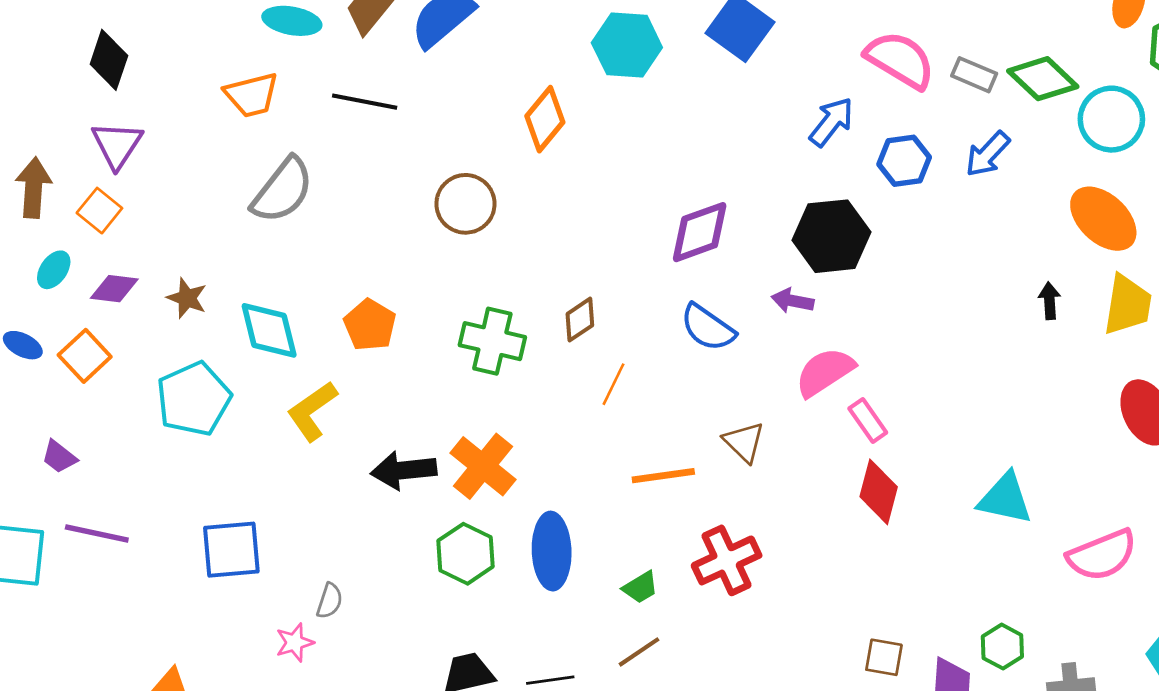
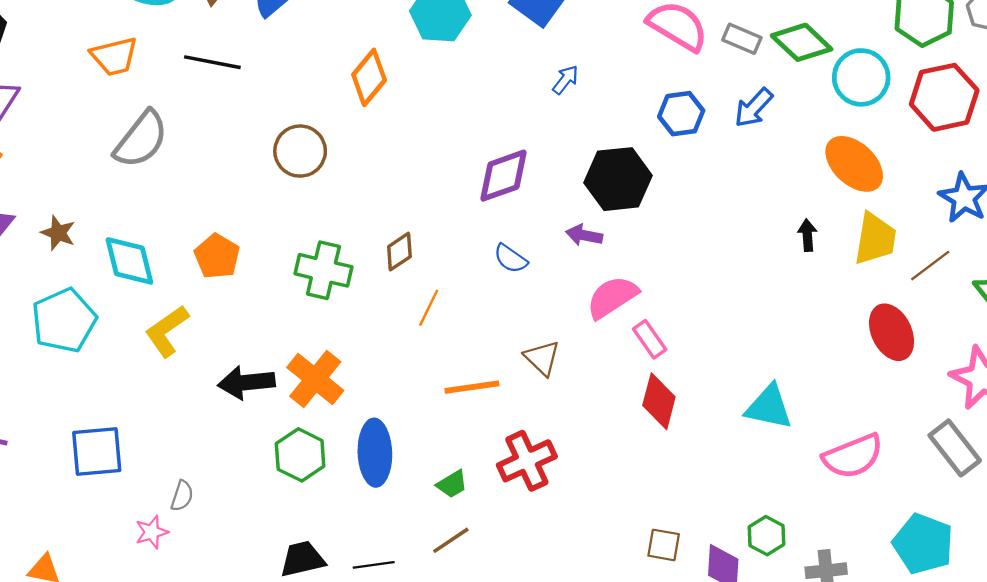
blue arrow: (831, 122) -> (565, 80), moved, size x0.7
blue semicircle: (708, 328) -> (510, 259), size x0.7

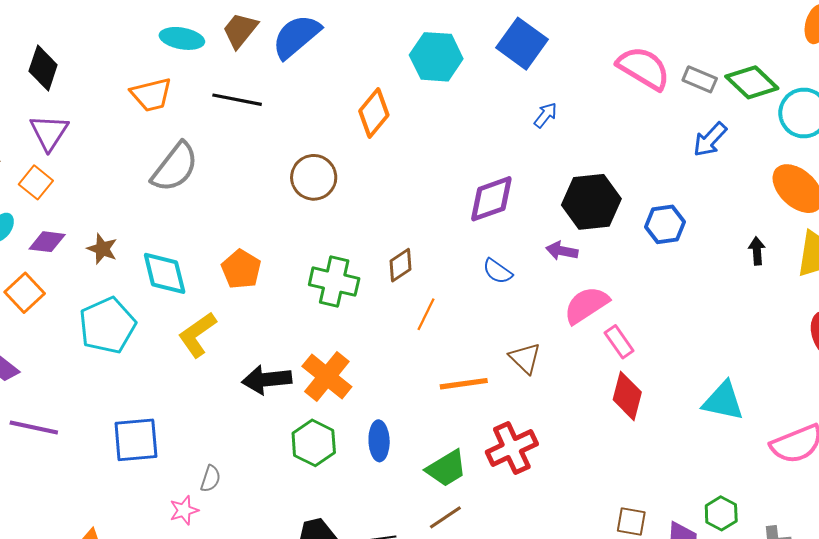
blue hexagon: (681, 114) -> (665, 224), moved
blue ellipse: (375, 453) -> (379, 441), size x0.7
green trapezoid: (452, 484) -> (446, 468), size x1.5

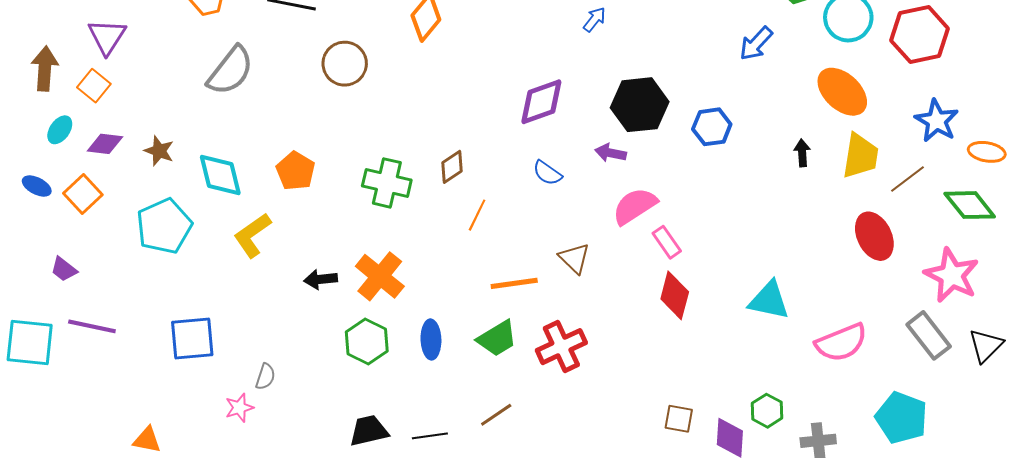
brown circle: (314, 177) -> (345, 64), moved
black arrow: (267, 380) -> (321, 279), size x0.7
green trapezoid: (446, 468) -> (497, 338), moved

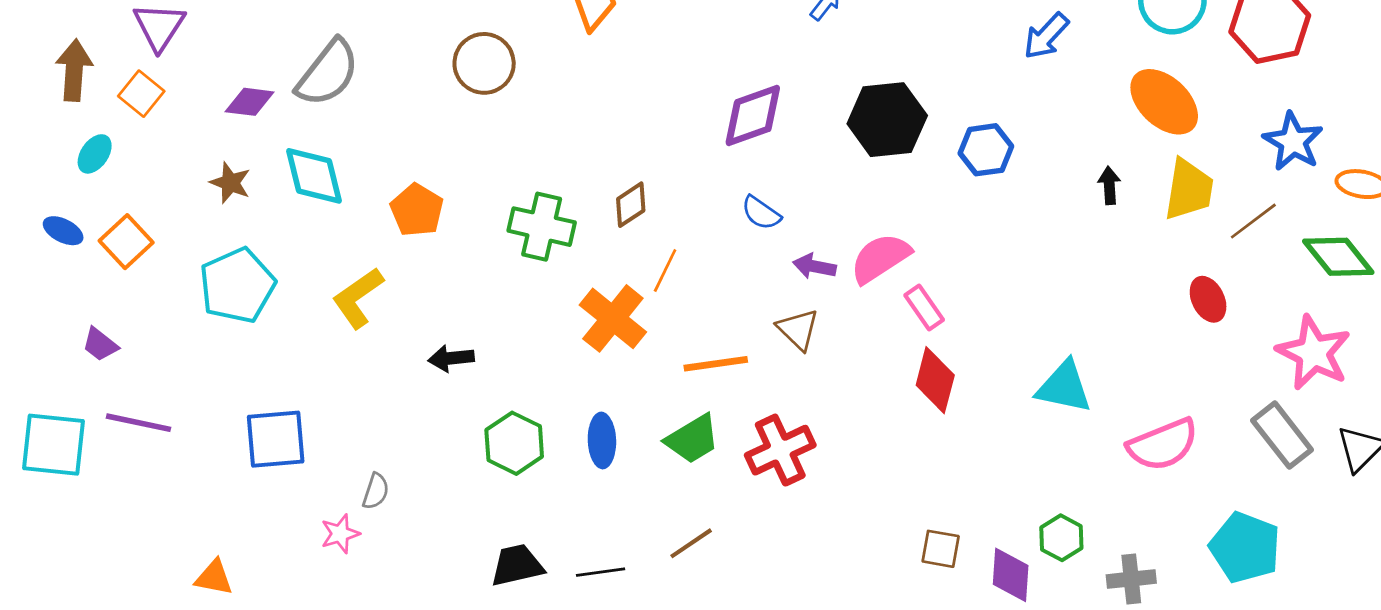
purple diamond: (105, 144) -> (250, 102), moved
purple arrow: (611, 153) -> (814, 266), moved
cyan diamond: (220, 175) -> (314, 176), moved
red ellipse: (874, 236) -> (1208, 299), size x0.7
orange cross: (380, 276) -> (613, 318), moved

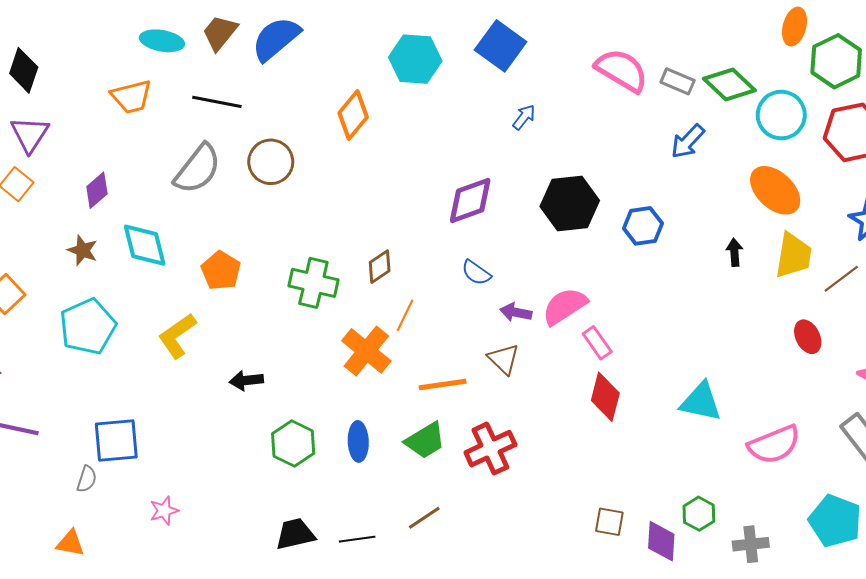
gray semicircle: (328, 73) -> (198, 169), moved
purple diamond: (250, 102) -> (97, 190), turned -48
gray semicircle: (376, 491) -> (87, 479), moved

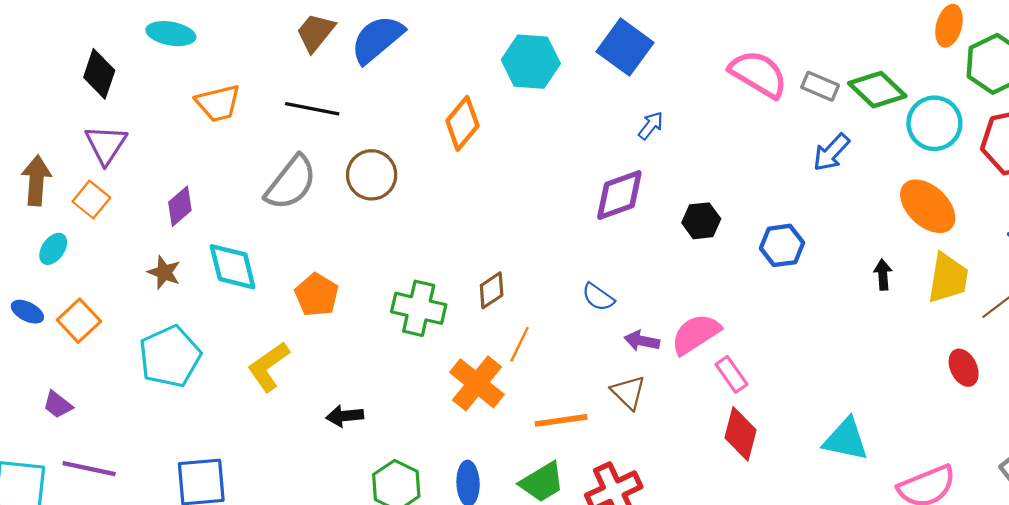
cyan ellipse: (162, 41) -> (171, 34), moved
purple diamond: (470, 200) -> (619, 195), moved
black hexagon: (570, 204) -> (701, 221), size x0.6

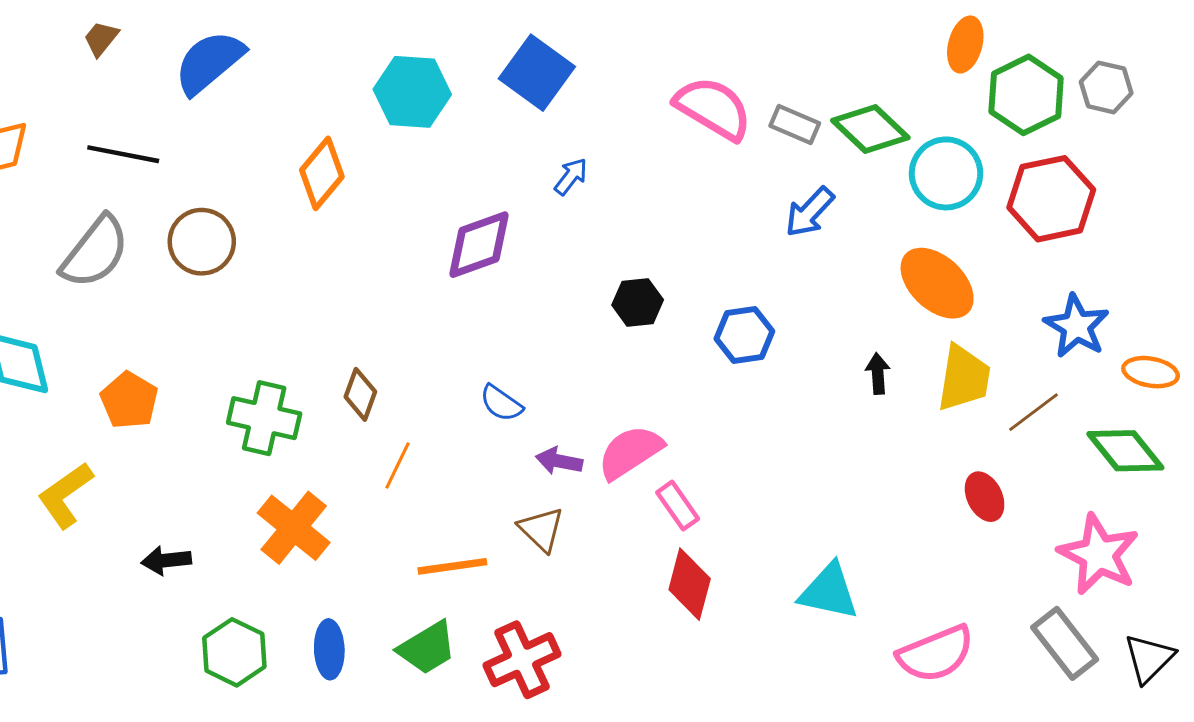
brown trapezoid: (316, 32) -> (101, 39), moved, size x0.7
purple diamond: (619, 195) -> (479, 245), moved
brown diamond: (492, 290) -> (360, 394), turned -36
orange cross: (477, 383) -> (294, 528), moved

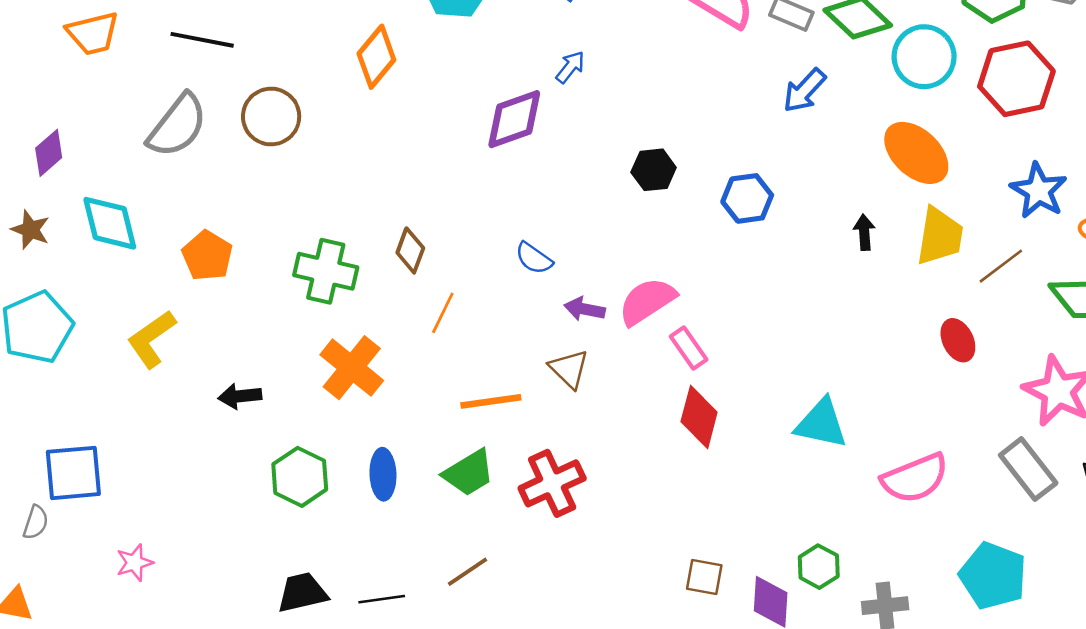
blue arrow: (571, 176) -> (570, 67), moved

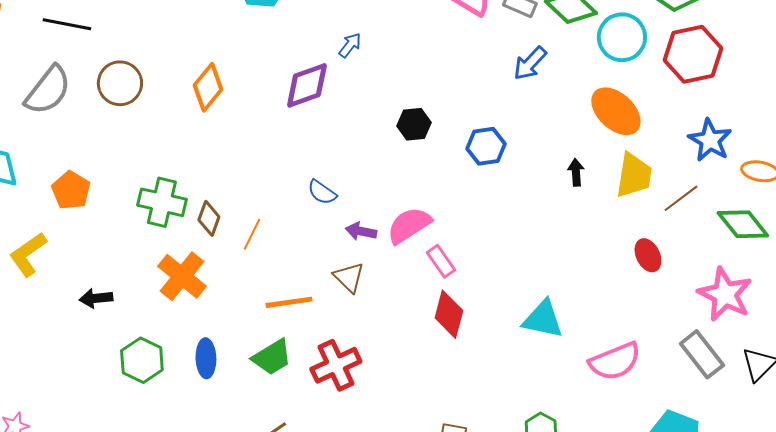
orange diamond: (376, 57) -> (208, 87), moved
brown diamond: (410, 250) -> (209, 218), moved

